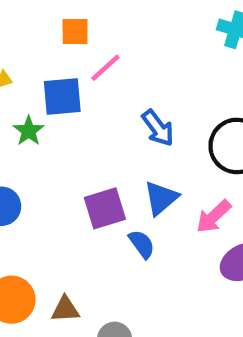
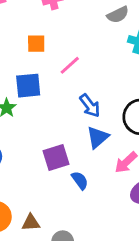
pink line: (105, 68) -> (70, 65), moved
blue triangle: (161, 198) -> (98, 137), moved

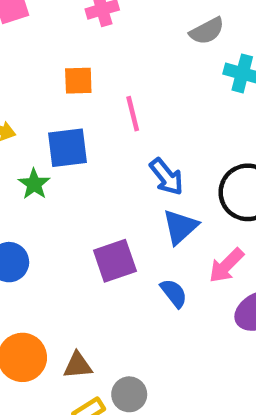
pink line: (70, 65) -> (133, 114), turned -60
blue semicircle: (80, 180) -> (174, 293), moved

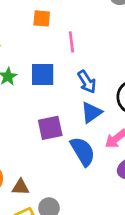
blue square: (67, 148) -> (43, 75), moved
blue semicircle: (174, 293) -> (83, 151), size x1.6

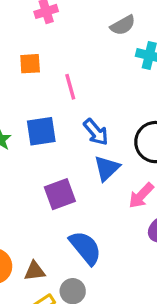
blue semicircle: (83, 151) -> (85, 248), moved

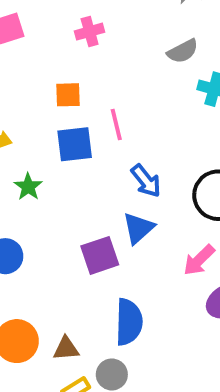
blue square: (41, 131) -> (75, 144), moved
blue triangle: (107, 168) -> (138, 228), moved
blue semicircle: (85, 248) -> (129, 322), turned 39

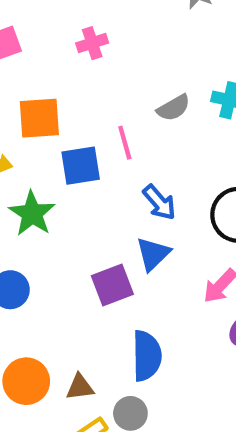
gray semicircle: (183, 51) -> (174, 108), moved
orange square: (68, 95) -> (39, 118), moved, size x1.5
green star: (28, 187) -> (32, 214), size x1.5

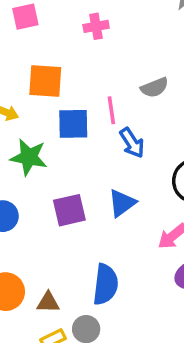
blue arrow: (159, 202) -> (132, 143), moved
green star: (32, 214) -> (29, 157), turned -30
purple square: (112, 285) -> (69, 210), moved

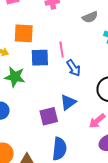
gray semicircle: (155, 87) -> (90, 17), moved
purple square: (69, 210) -> (49, 116), moved

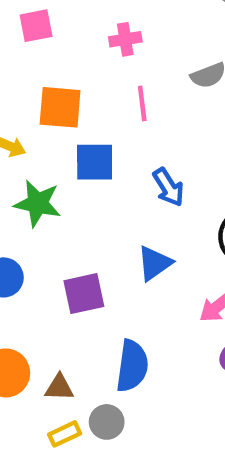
pink line: (62, 50) -> (142, 103), moved
purple square: (49, 116) -> (84, 294), moved

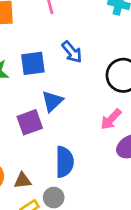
blue square: (95, 162) -> (33, 63), moved
blue triangle: (154, 263) -> (52, 101), moved

